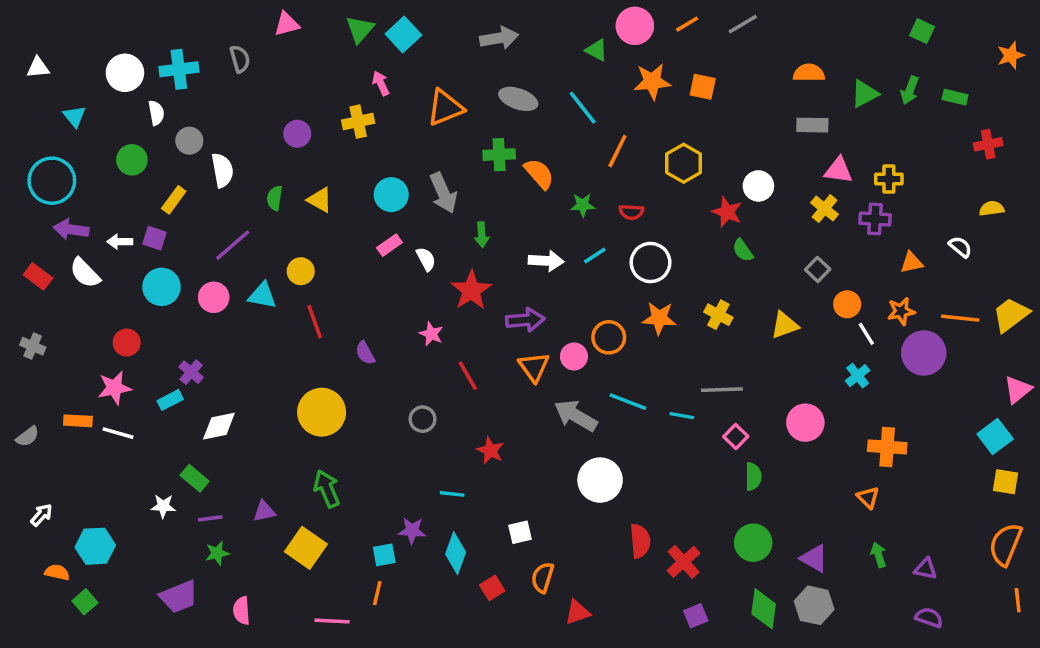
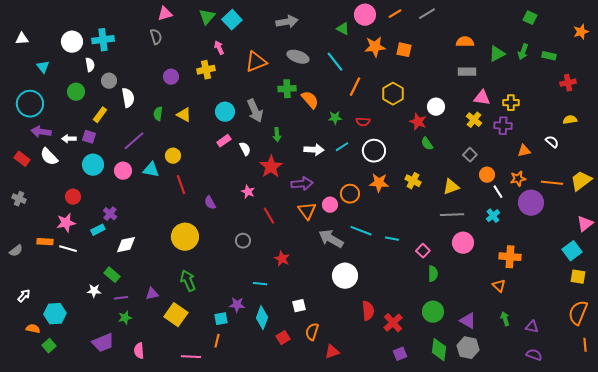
gray semicircle: (240, 59) -> (156, 37), moved
gray line: (722, 390) -> (452, 215), moved

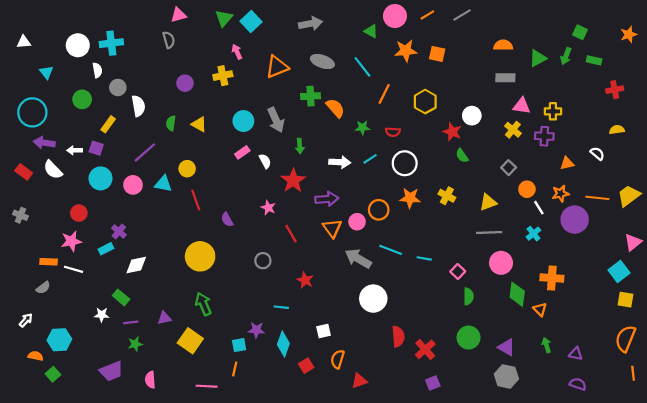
green square: (530, 18) -> (580, 32), moved
gray semicircle: (16, 251) -> (43, 288), moved
green diamond: (439, 350) -> (517, 294), moved

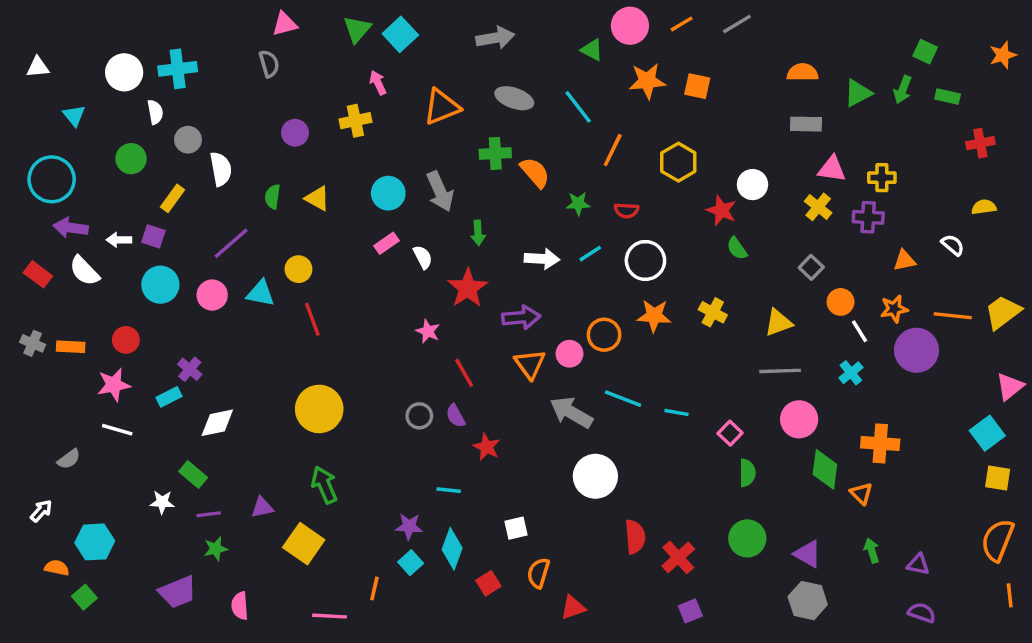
purple semicircle: (227, 220) -> (456, 416), moved
orange rectangle: (49, 262) -> (71, 347), moved
cyan square: (239, 345) -> (411, 563), moved, turned -32

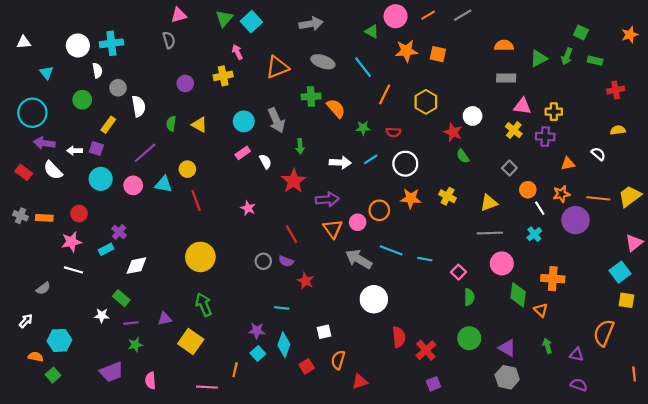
pink star: (428, 331) -> (248, 208), moved
purple semicircle: (456, 416) -> (286, 261), turned -40
orange semicircle: (998, 540) -> (604, 333), moved

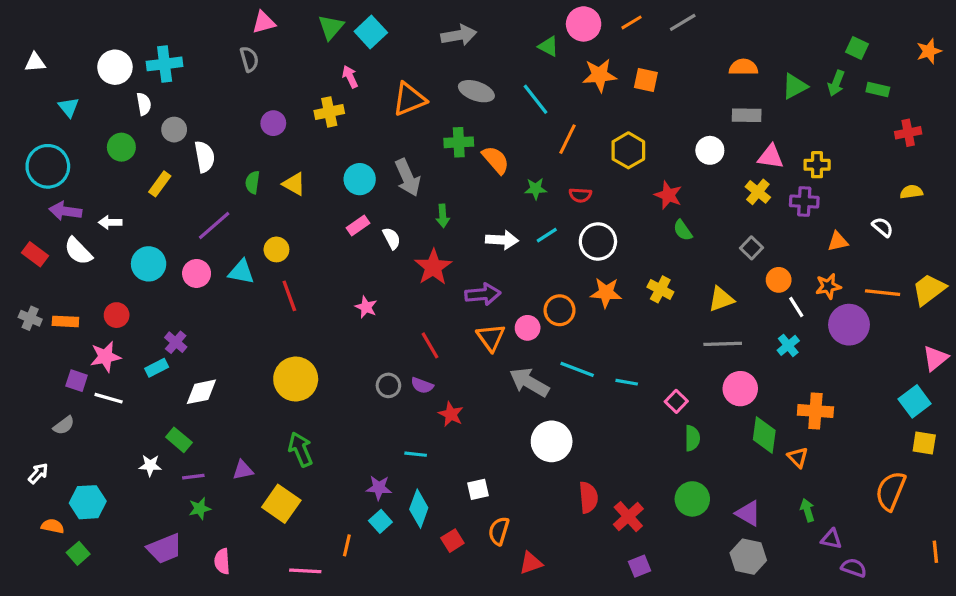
white circle: (473, 116) -> (710, 150), moved
purple square: (96, 149) -> (77, 381), moved
purple triangle: (577, 355) -> (831, 539), moved

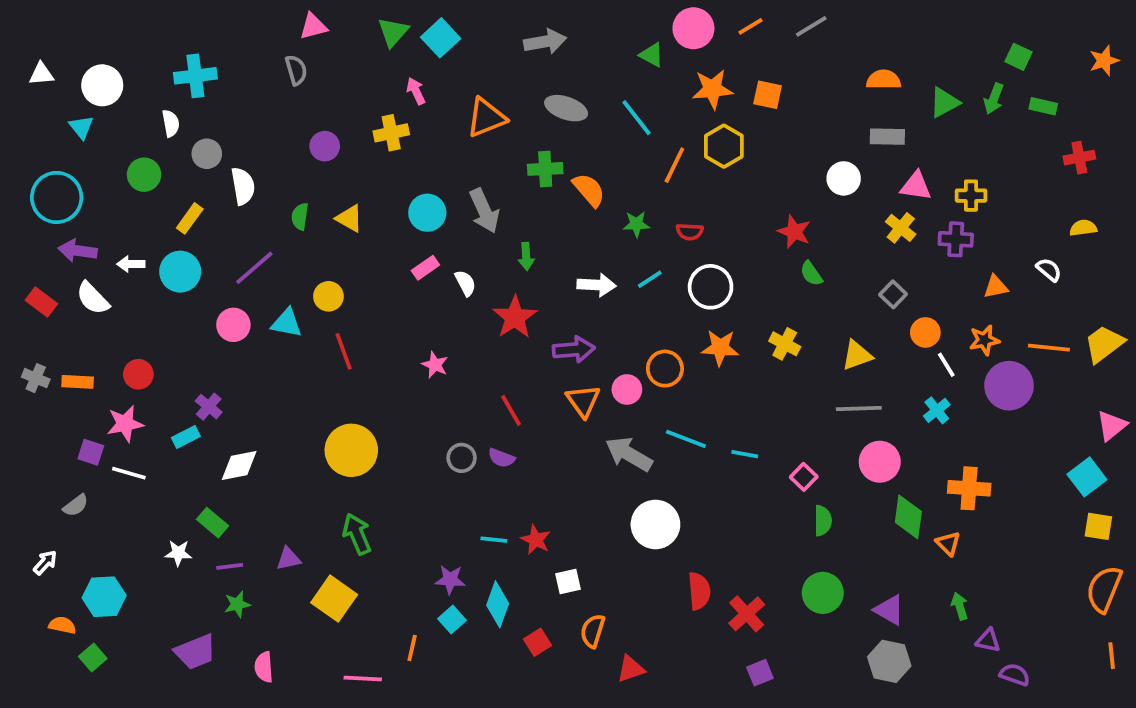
white circle: (115, 67) -> (102, 85), moved
yellow hexagon: (628, 150) -> (724, 146), moved
cyan circle: (149, 264) -> (180, 272), moved
red star: (451, 414) -> (536, 540), moved
orange semicircle: (891, 491) -> (1104, 589), moved

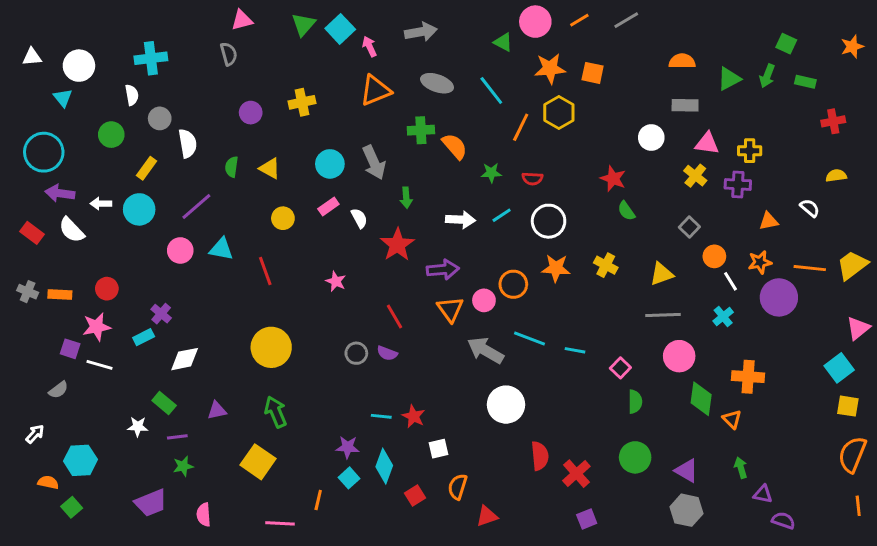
pink arrow: (416, 91) -> (370, 47), moved
yellow circle: (328, 296) -> (283, 218), moved
purple triangle: (289, 559) -> (217, 410), moved

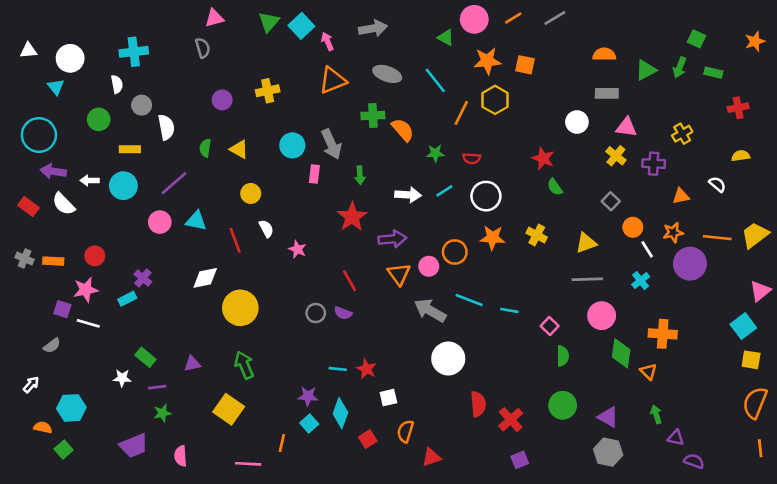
yellow cross: (750, 151) -> (682, 134), moved, turned -30
yellow rectangle: (146, 168) -> (130, 149), turned 54
pink rectangle: (328, 206) -> (314, 174), moved, turned -48
white semicircle: (359, 218) -> (266, 229), moved
white diamond: (185, 359) -> (205, 278), moved

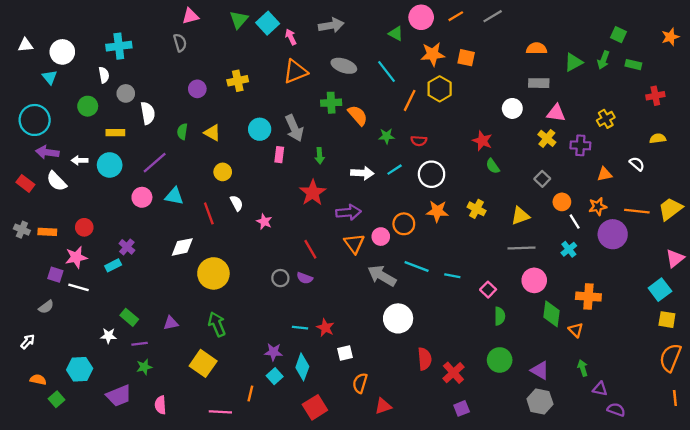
cyan hexagon: (71, 408) -> (80, 369), moved
red square: (368, 439) -> (315, 407), moved, size x1.5

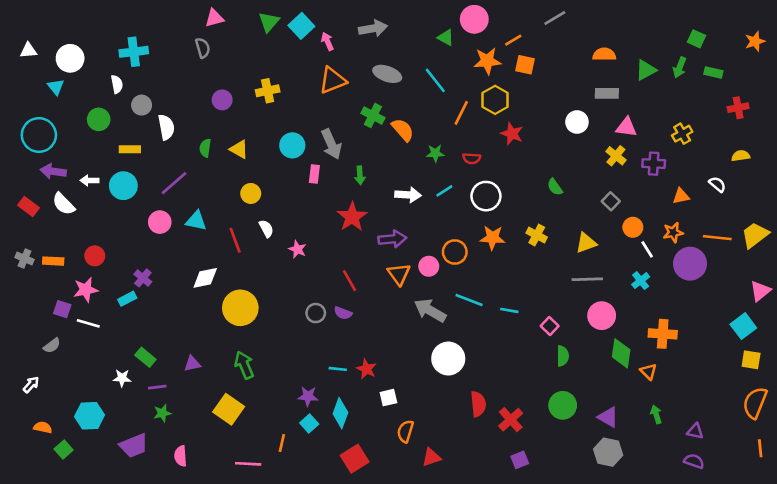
orange line: (456, 16) -> (513, 40), moved
green cross: (331, 103) -> (373, 115), turned 30
red star: (482, 141) -> (512, 134), moved
purple triangle: (600, 389) -> (695, 431), moved

